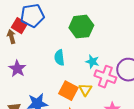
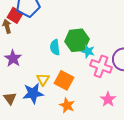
green hexagon: (81, 27) -> (77, 40), moved
yellow triangle: (85, 90) -> (43, 79), moved

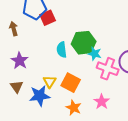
red square: (15, 15) -> (48, 18), moved, turned 35
brown triangle: (10, 98) -> (17, 87), moved
pink star: (108, 99) -> (102, 102), moved

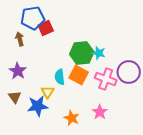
brown arrow: (14, 29) -> (20, 39), moved
cyan semicircle: (62, 50) -> (60, 77), moved
cyan star: (95, 54) -> (99, 53), moved
orange square: (71, 83) -> (79, 75), moved

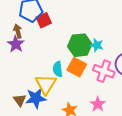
purple star: (18, 71) -> (16, 44), moved
yellow triangle: (48, 92) -> (46, 84), size x1.6
brown triangle: (15, 97) -> (20, 100), moved

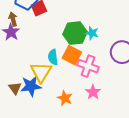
pink cross: (104, 71) -> (88, 66), moved

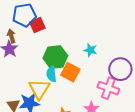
green hexagon: (75, 33) -> (55, 57), moved
pink cross: (88, 66) -> (108, 88), moved

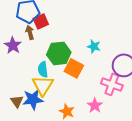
brown arrow: (11, 36) -> (30, 32), moved
cyan semicircle: (51, 74) -> (43, 69), moved

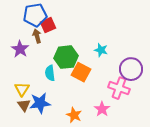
yellow triangle: (43, 85) -> (22, 89), moved, size x0.7

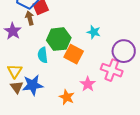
pink star: (102, 109) -> (88, 84), moved

